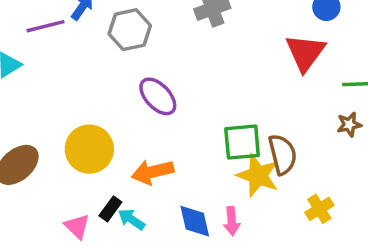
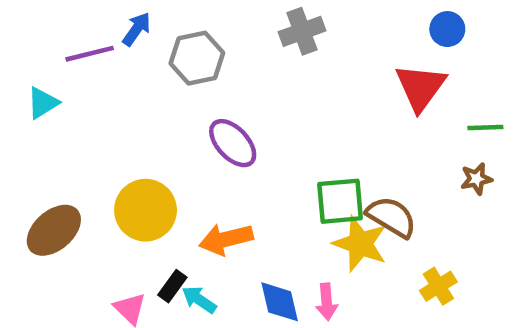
brown semicircle: (282, 154) -> (391, 217), turned -45

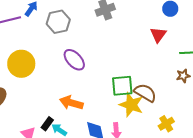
red triangle: (420, 87) -> (158, 35), size x0.7
yellow circle: (146, 210) -> (21, 64), moved
orange arrow: (226, 239) -> (71, 103), turned 30

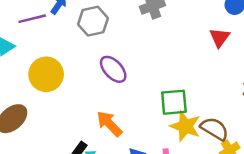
brown semicircle: (145, 93) -> (214, 129), moved
orange arrow: (71, 103) -> (109, 124), turned 30

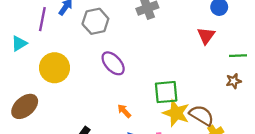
purple line: (32, 19) -> (42, 19), turned -65
orange arrow: (109, 124) -> (124, 111), moved, size x0.6

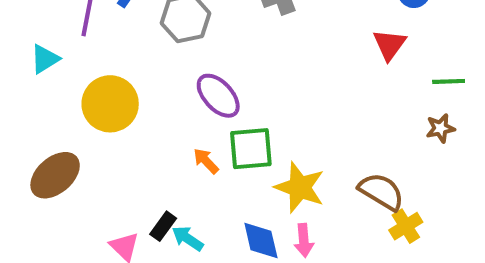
green square: (166, 92) -> (251, 149), moved
orange arrow: (124, 111) -> (206, 161), moved
yellow star: (176, 113) -> (300, 187), moved

